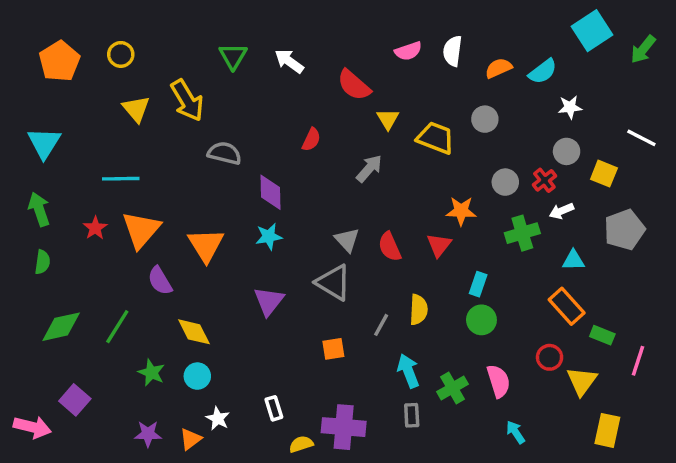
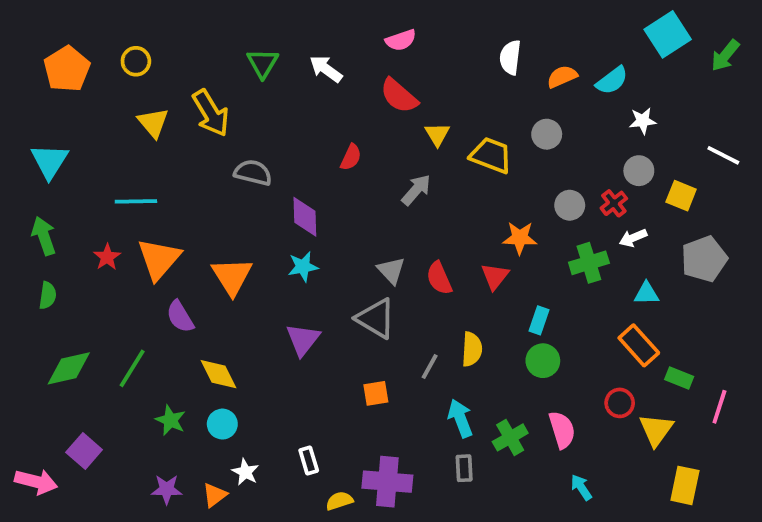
pink semicircle: (408, 51) -> (401, 40), moved

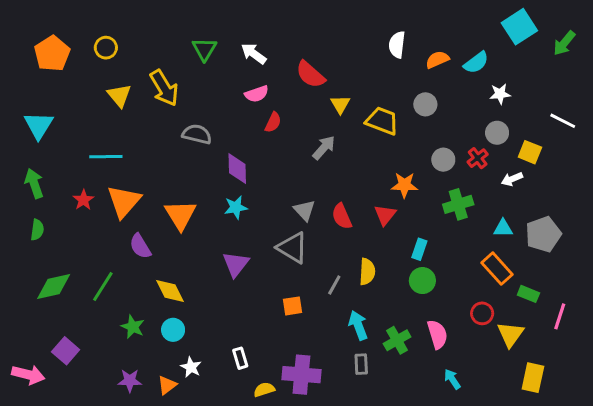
pink semicircle: (401, 40) -> (257, 94), moved
white arrow: (633, 238) -> (512, 179), moved
gray pentagon: (704, 259) -> (543, 234), moved

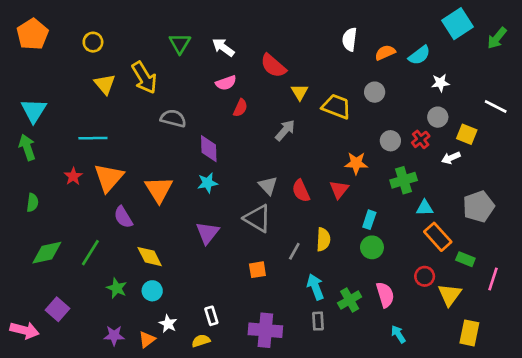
orange pentagon: (52, 54) -> (32, 34), moved
green arrow: (34, 184) -> (27, 147), moved
cyan triangle: (503, 228) -> (425, 208), moved
yellow semicircle: (264, 390) -> (201, 341), moved

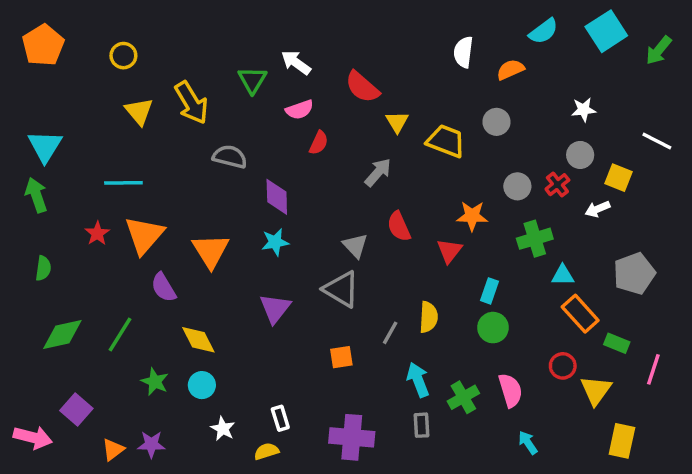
green triangle: (180, 43) -> (252, 80), moved
cyan semicircle: (419, 55) -> (544, 31), moved
red semicircle: (301, 191) -> (399, 226), moved
orange triangle: (147, 339) -> (113, 450), moved

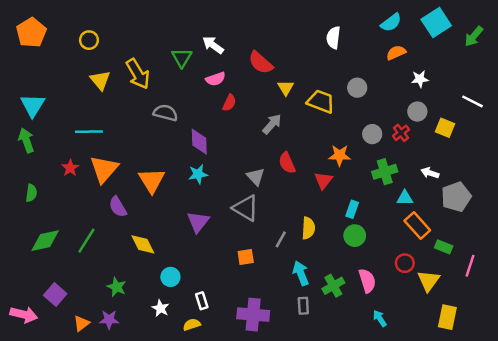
orange semicircle: (510, 70) -> (396, 53), moved
white arrow: (598, 209) -> (430, 173), moved, turned 42
green star: (155, 382) -> (117, 287), moved
cyan circle: (202, 385) -> (170, 277), moved

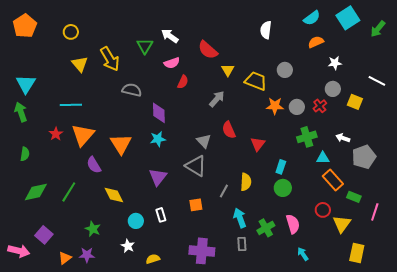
orange star: (340, 155) -> (275, 106), moved
white rectangle: (202, 301) -> (161, 215), moved

